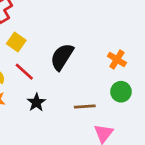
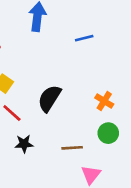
black star: (36, 102) -> (24, 144), turned 30

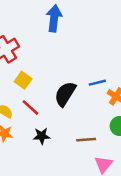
blue line: (84, 38) -> (97, 83), moved

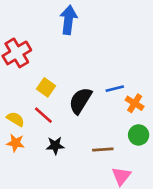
yellow square: (23, 80) -> (46, 87), moved

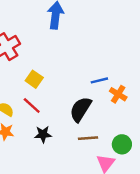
black semicircle: (80, 101) -> (81, 109), moved
green circle: (139, 135) -> (122, 144), moved

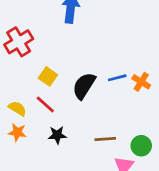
orange cross: (118, 94) -> (141, 82), moved
black semicircle: (81, 109) -> (84, 86), moved

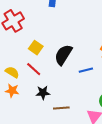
blue line: (117, 78) -> (86, 70), moved
brown line: (105, 139) -> (61, 108), moved

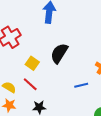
black semicircle: (63, 55) -> (59, 53), moved

